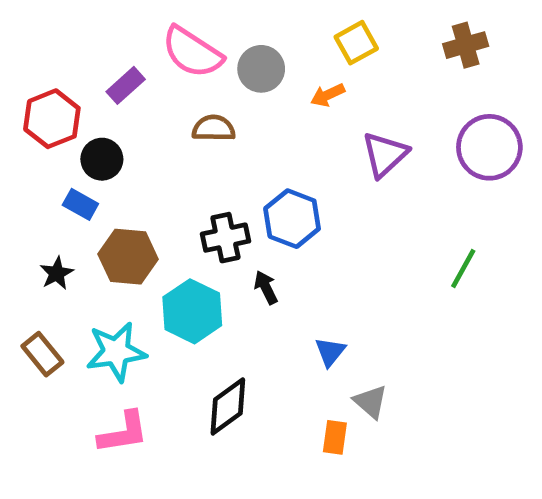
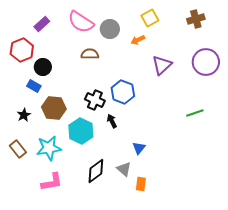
purple rectangle: (126, 85) -> (42, 24), moved
black cross: (225, 238) -> (95, 100), turned 36
green line: (463, 269) -> (195, 113), turned 42
gray triangle: (371, 402) -> (124, 169), moved

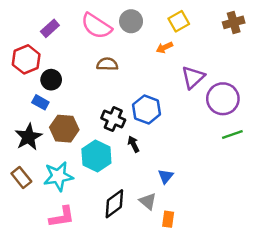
gray circle: (110, 29) -> (131, 21), moved
purple circle: (206, 62) -> (223, 99), moved
black star: (24, 115) -> (28, 137), size x1.6

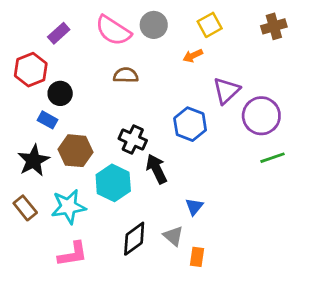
blue hexagon: (147, 109) -> (190, 124), moved
black arrow: (133, 144) -> (157, 169), size x1.5

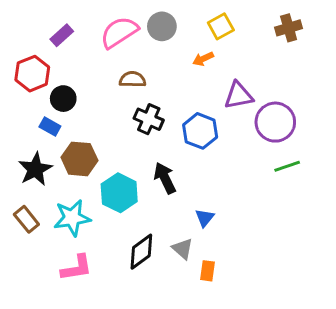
pink semicircle: (113, 31) -> (119, 32), turned 114
purple triangle: (226, 91) -> (238, 96), turned 32
black cross: (133, 140) -> (149, 119), moved

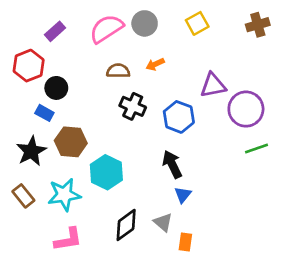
orange arrow: (203, 59) -> (155, 64), moved
black arrow: (165, 178) -> (172, 164), moved

